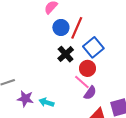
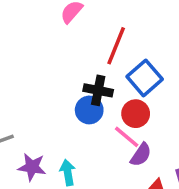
blue circle: (61, 27) -> (89, 110), moved
black cross: (66, 54) -> (98, 90), turned -35
cyan arrow: (46, 102) -> (68, 172), turned 64

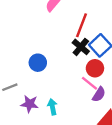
black cross: (98, 90) -> (81, 47), moved, turned 30
blue circle: (89, 110) -> (38, 63), moved

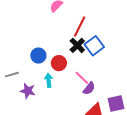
red circle: (95, 68) -> (59, 63), moved
cyan arrow: (52, 107) -> (49, 80), moved

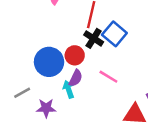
blue circle: (38, 56) -> (49, 62), size x1.5
red circle: (59, 63) -> (75, 55), moved
purple semicircle: (89, 88) -> (76, 78), moved

